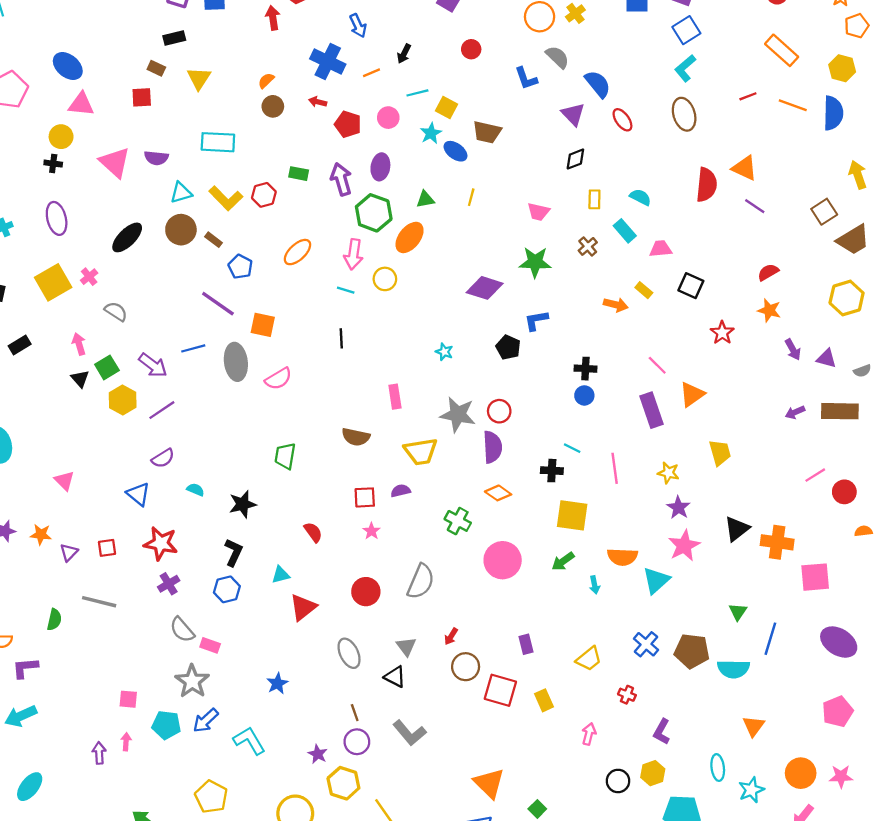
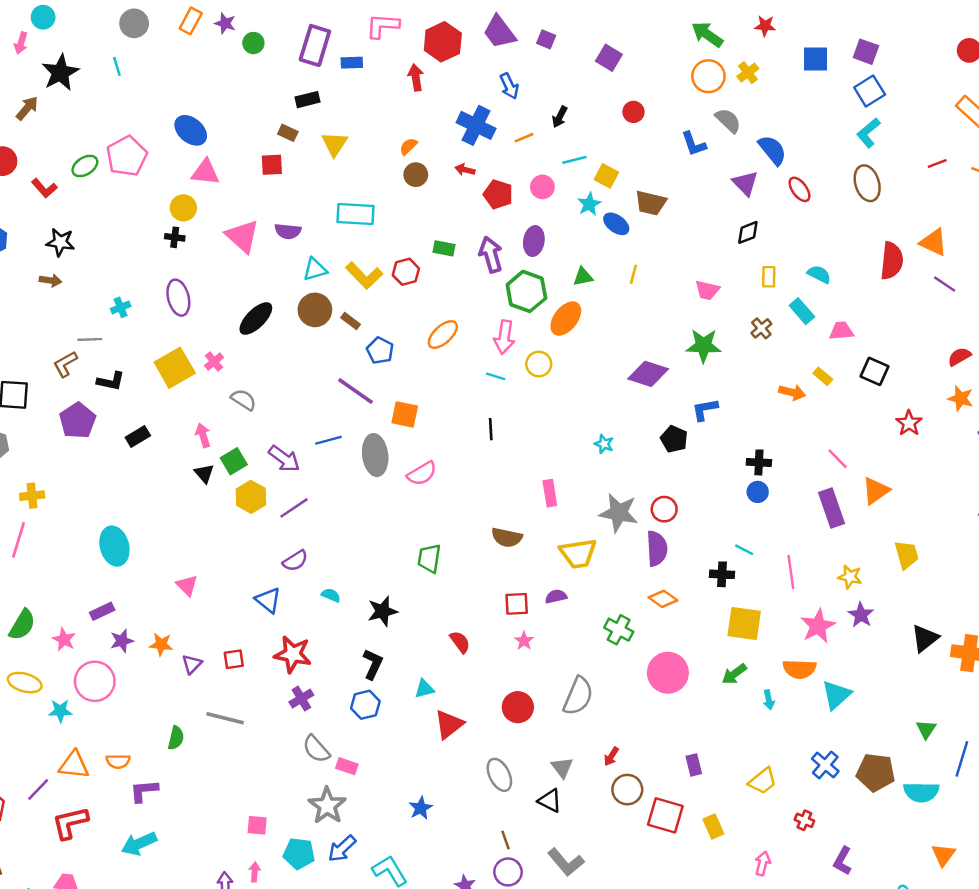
pink star: (684, 546) -> (818, 626), moved

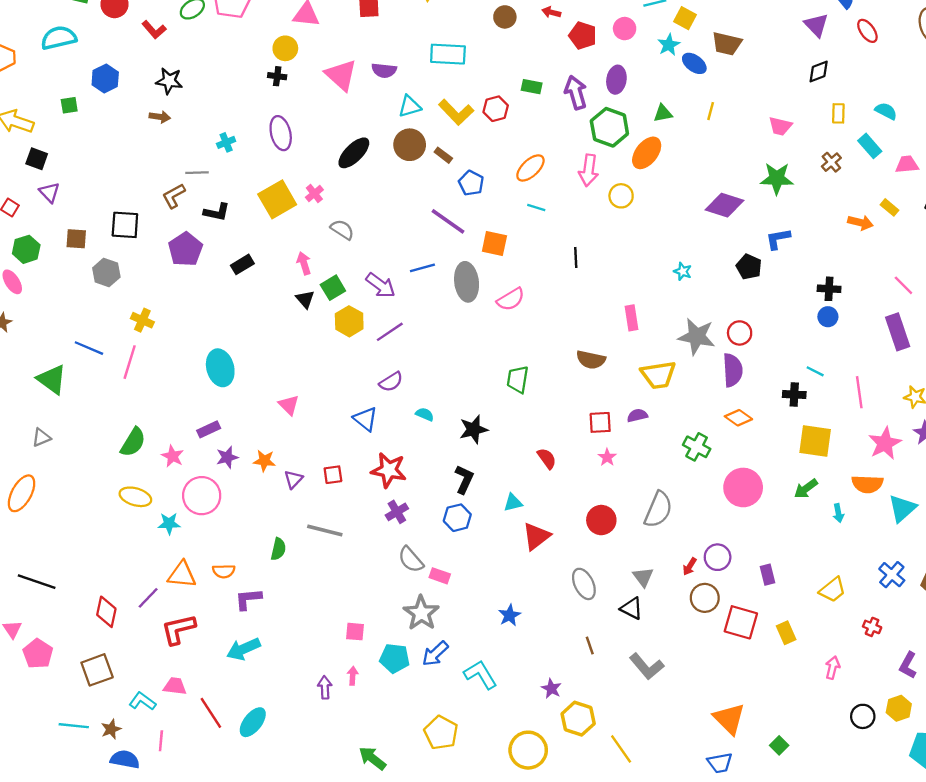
cyan line: (496, 376) -> (536, 207), moved
yellow cross: (32, 496) -> (142, 320), turned 30
purple circle: (508, 872) -> (718, 557), moved

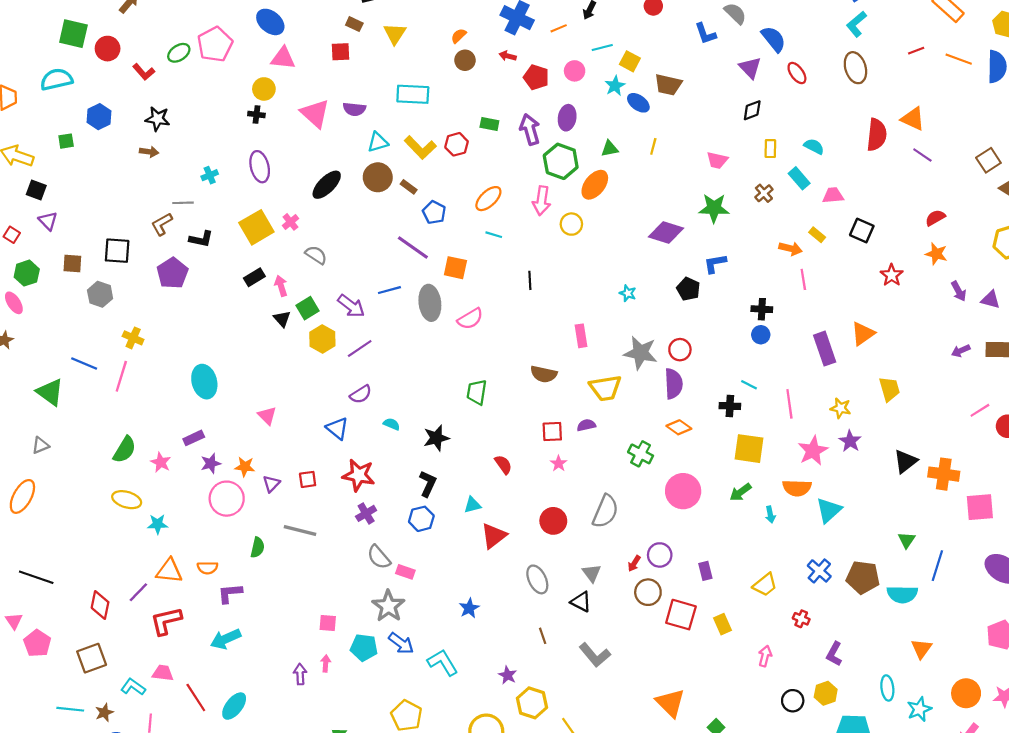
black rectangle: (242, 264) -> (254, 277), moved
pink line: (903, 285) -> (803, 279), moved, turned 36
pink circle: (202, 496) -> (227, 499), moved
blue arrow: (435, 654) -> (401, 643), turned -100

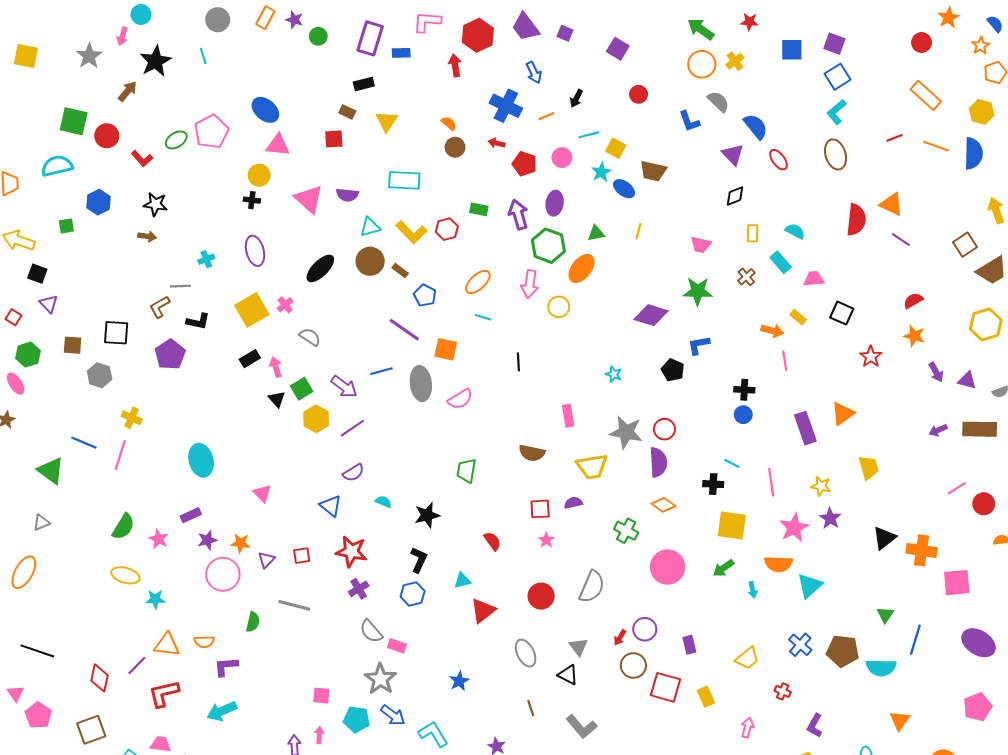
orange semicircle: (459, 36) -> (449, 123), turned 84

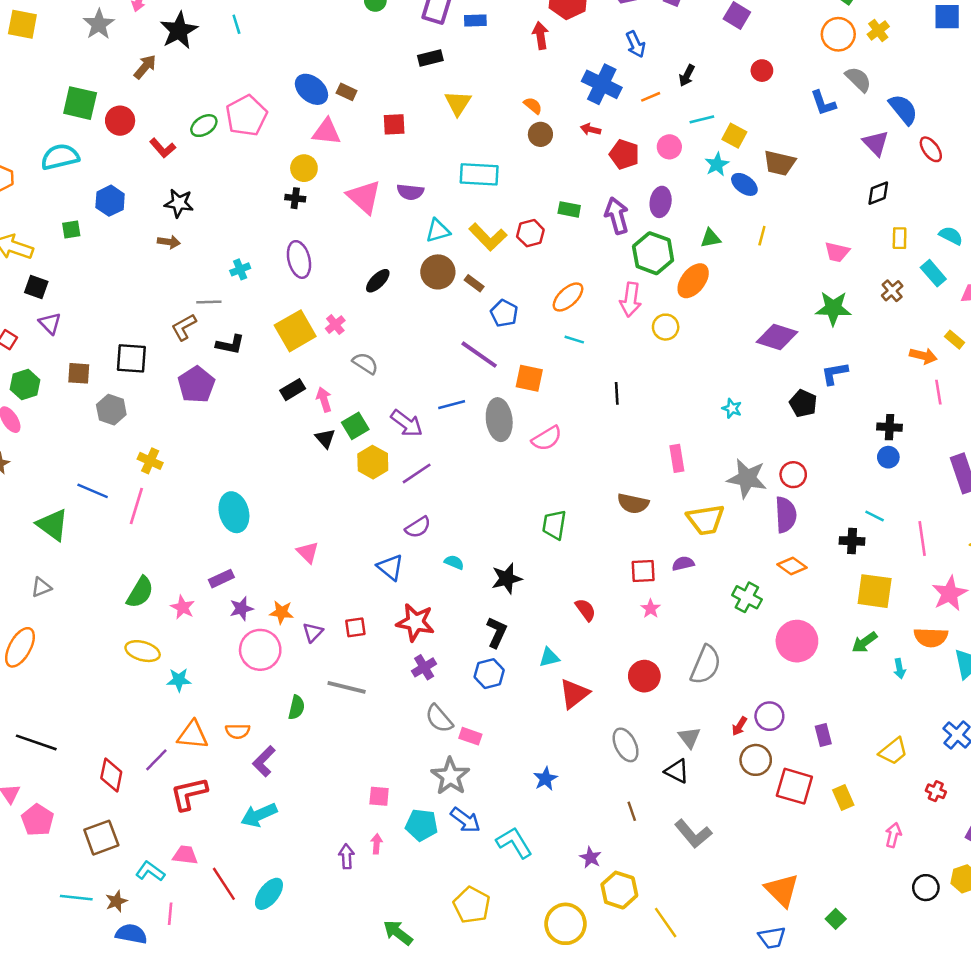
brown rectangle: (347, 112) -> (347, 92), moved
black ellipse: (320, 268) -> (378, 281), size x0.7
purple L-shape: (226, 667) -> (264, 761), turned -40

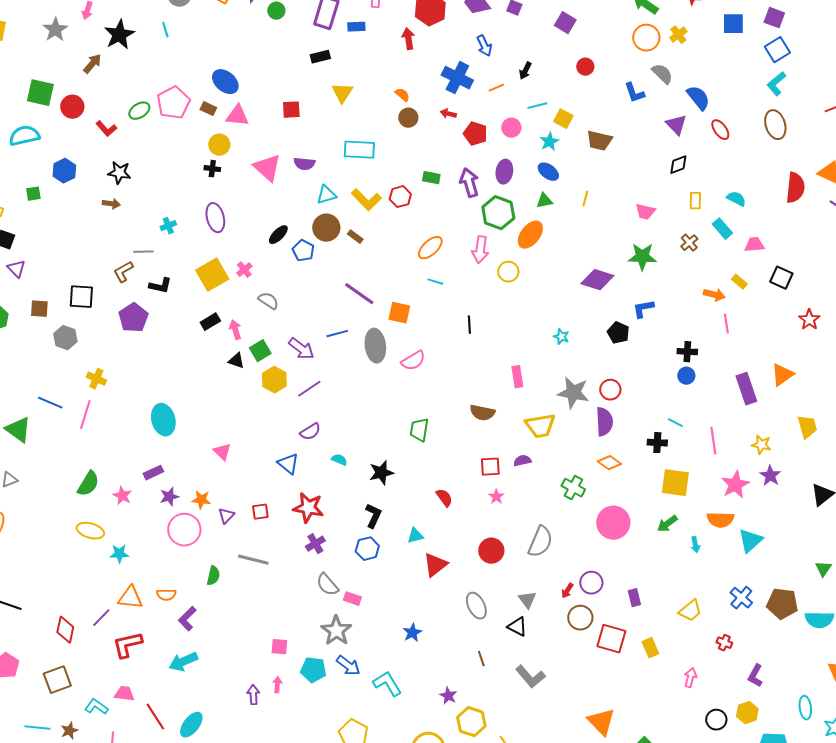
brown rectangle: (347, 92) -> (208, 109), moved
blue ellipse: (744, 184) -> (548, 172), moved
blue pentagon: (504, 313) -> (303, 251), moved
black triangle: (325, 438) -> (236, 361), turned -30

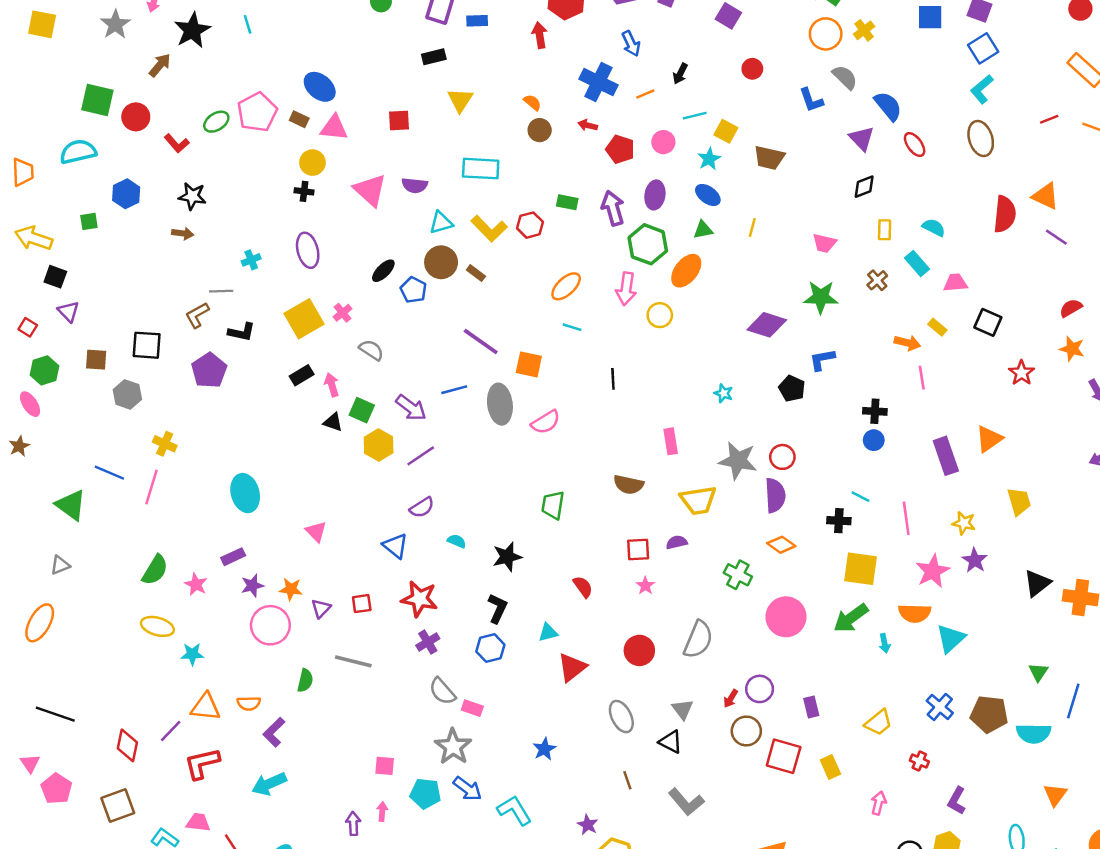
green square: (260, 351) -> (362, 410), turned -35
green arrow: (667, 524) -> (851, 618), size x1.4

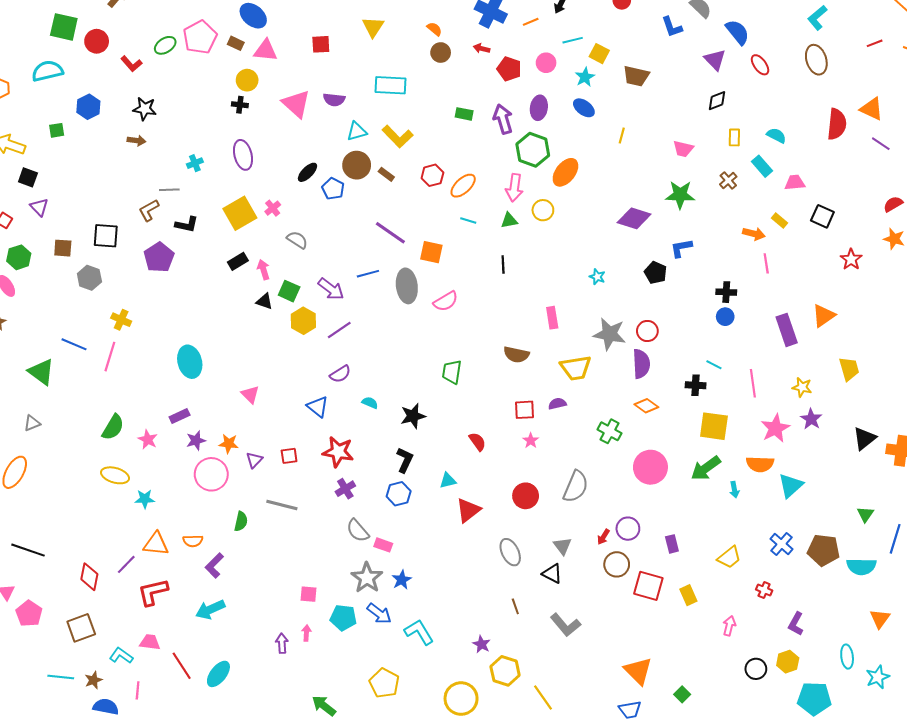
red hexagon: (530, 225) -> (432, 175), moved
green triangle: (703, 230) -> (509, 220), moved
blue star: (544, 749) -> (402, 580), moved

